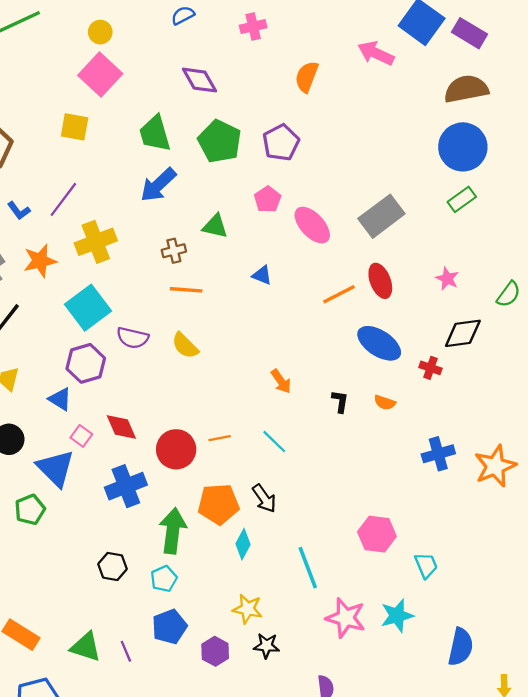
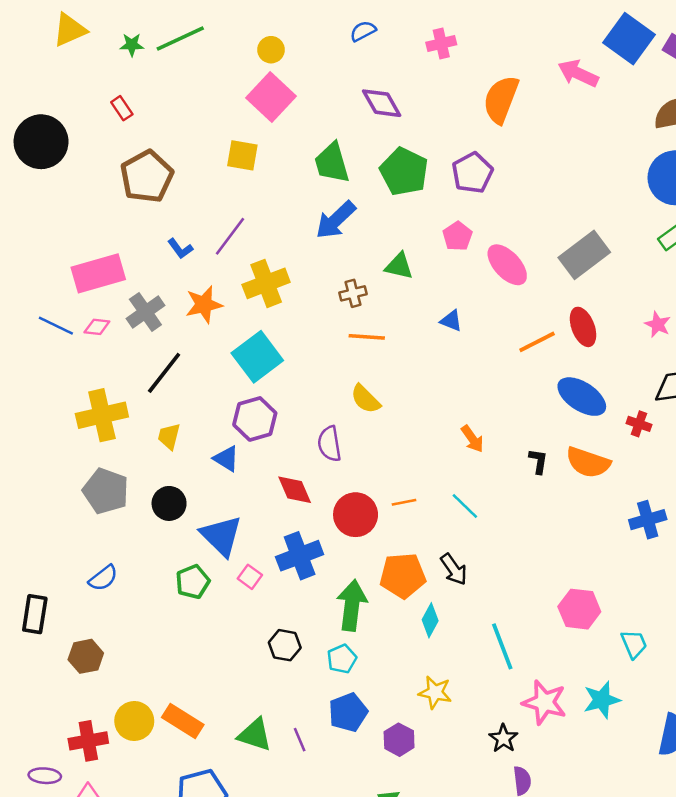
orange semicircle: (307, 77) -> (501, 99), size x1.4
purple semicircle: (133, 338) -> (329, 444), moved, turned 68
orange semicircle: (385, 402) -> (588, 462), size x1.8
pink square: (81, 436) -> (250, 577), moved
black star: (266, 646) -> (503, 738), moved, turned 30

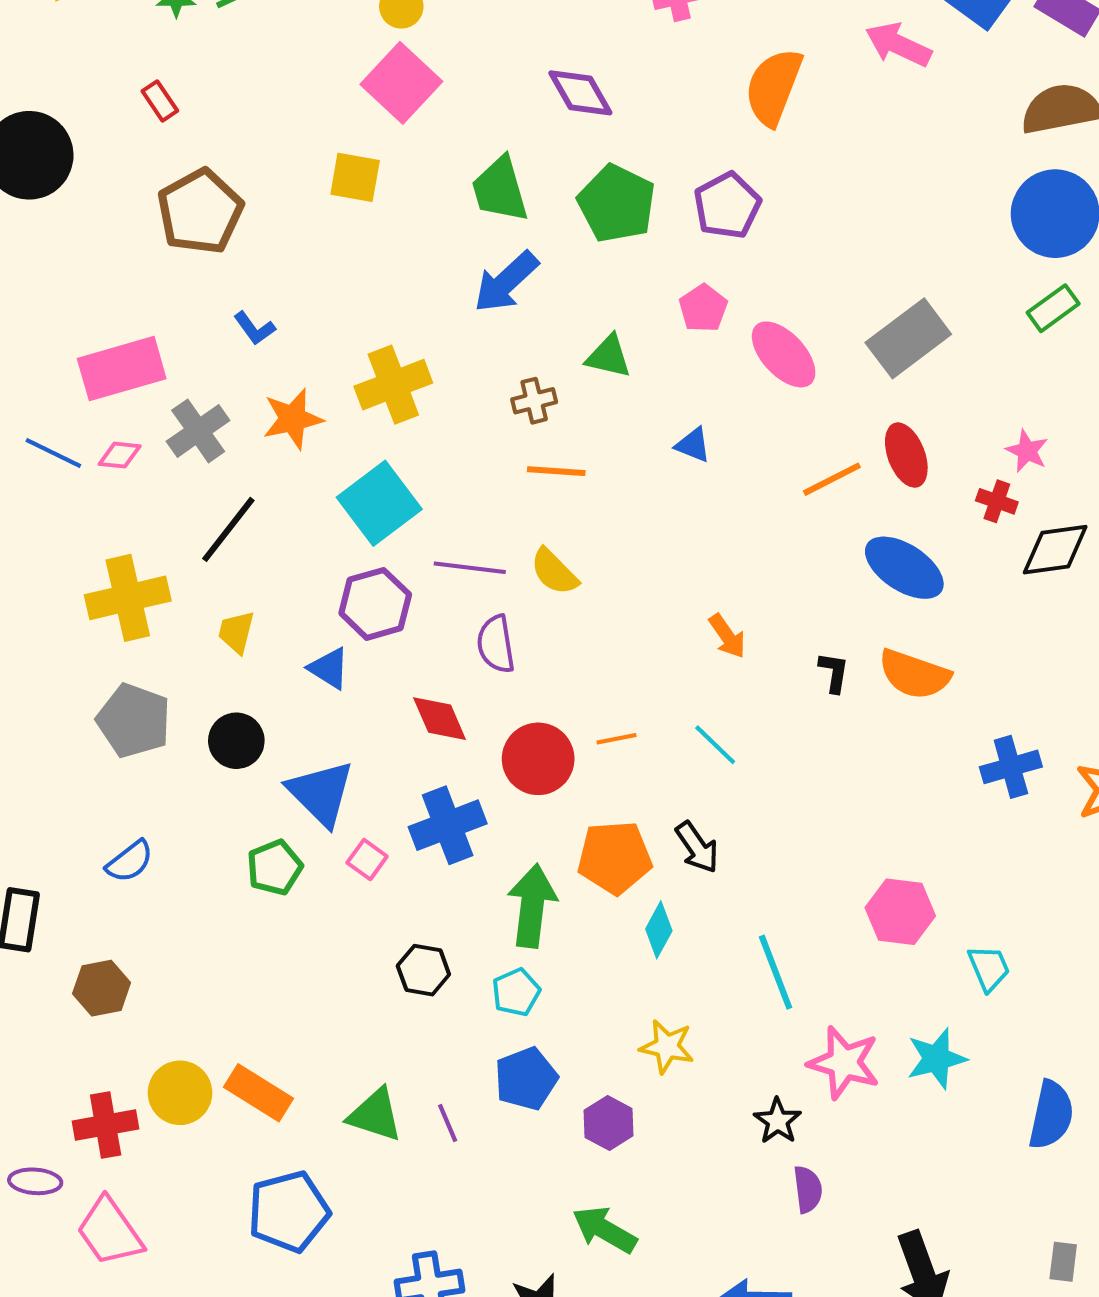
purple line: (230, 236) -> (470, 568), moved, turned 60
red cross: (639, 424) -> (997, 501), moved

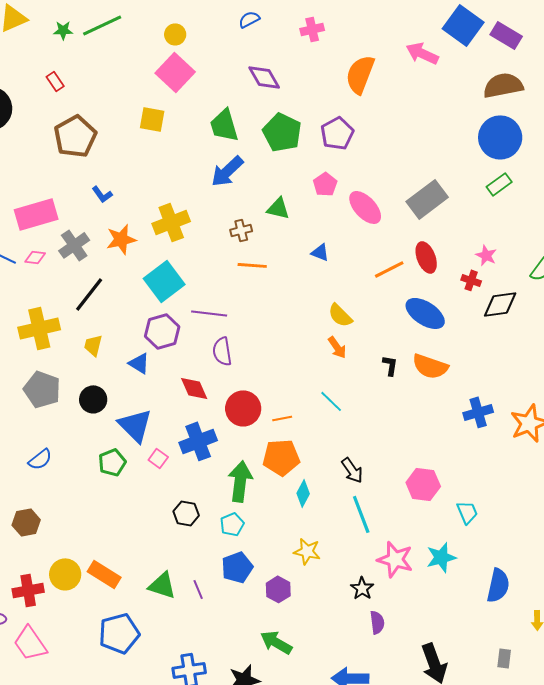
yellow semicircle: (554, 572) -> (340, 315), moved
orange line: (617, 739) -> (282, 418), moved
black arrow: (697, 847) -> (352, 470), moved

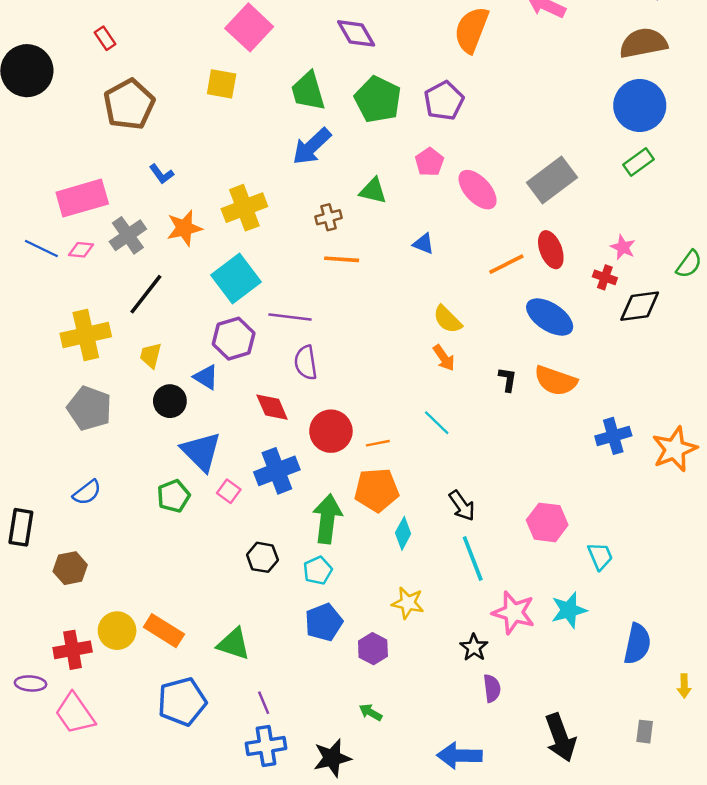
black circle: (93, 399) -> (170, 401), moved
purple line: (198, 589) -> (264, 703), moved
green arrow: (276, 642) -> (371, 712), size x0.6

